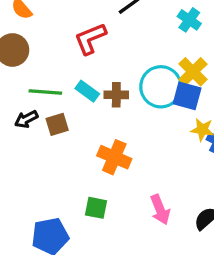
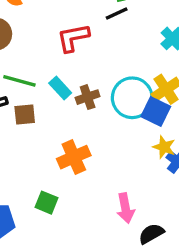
brown cross: (116, 95) -> (88, 97), turned -30
orange cross: (114, 157) -> (74, 157), turned 32
pink arrow: (160, 210) -> (125, 208), moved

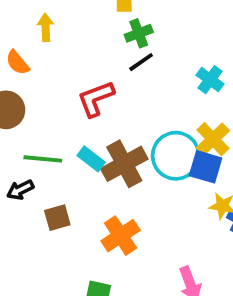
brown cross: (88, 97) -> (124, 164), size x1.6
brown square: (25, 115) -> (57, 218), moved

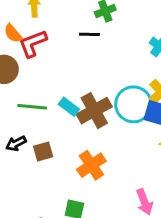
black line: (141, 62) -> (89, 34), moved, turned 36
red L-shape: (96, 99) -> (33, 43), moved
black arrow: (20, 190) -> (16, 143), moved

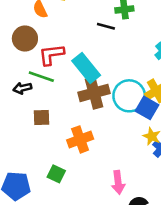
red L-shape: (33, 43) -> (51, 55), moved
cyan rectangle: (69, 107) -> (86, 68), moved, size x1.6
black arrow: (16, 143) -> (22, 88), moved

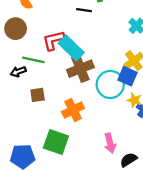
red L-shape: (51, 55) -> (53, 40), moved
cyan circle: (129, 96) -> (110, 84), moved
green square: (56, 174) -> (56, 142), size x1.6

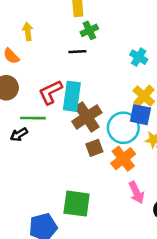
cyan rectangle: (71, 48) -> (72, 96), turned 65
brown square: (38, 95) -> (94, 148), moved
orange cross: (73, 110) -> (123, 159), moved

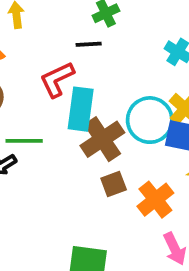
red L-shape: (51, 92) -> (57, 79), moved
cyan circle: (123, 128) -> (150, 120), moved

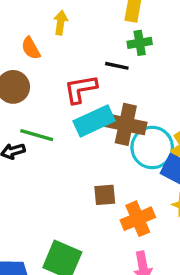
cyan rectangle: (81, 109) -> (94, 121), turned 42
brown cross: (102, 139) -> (126, 124), moved, turned 30

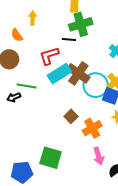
green cross: (140, 43) -> (81, 24), size x1.6
brown cross: (126, 124) -> (78, 73), turned 30
brown square: (105, 195) -> (71, 116), turned -32

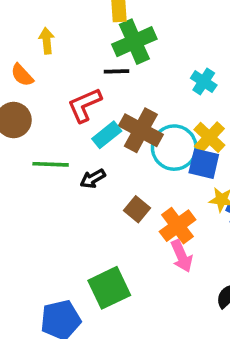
cyan rectangle: (59, 74) -> (107, 135), size x0.7
black arrow: (14, 97) -> (93, 179), moved
pink arrow: (99, 156) -> (182, 256), moved
green square: (51, 158) -> (109, 288), turned -35

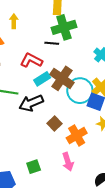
red L-shape: (85, 105) -> (31, 60), turned 45
black arrow: (93, 179) -> (31, 103), size x1.6
pink arrow: (182, 256) -> (68, 162), moved
green square: (109, 288) -> (34, 167), size x0.6

